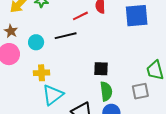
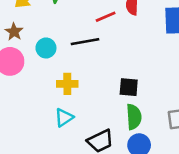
yellow cross: (41, 73) -> (67, 84), moved
cyan triangle: (53, 95) -> (64, 118), size x0.7

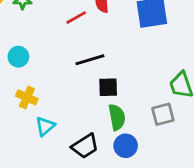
black line: (85, 42) -> (90, 60), moved
yellow cross: (67, 84) -> (27, 97), moved, turned 30

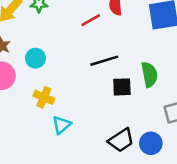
green semicircle: (117, 117) -> (149, 74), moved
black trapezoid: (85, 146) -> (121, 140), moved
blue circle: (126, 146) -> (151, 143), moved

